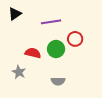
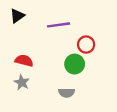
green circle: (56, 49) -> (75, 64), moved
red semicircle: (33, 53) -> (24, 61), moved

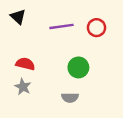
black triangle: (17, 16) -> (18, 17), turned -42
red circle: (86, 45) -> (97, 28), moved

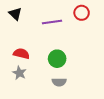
red circle: (97, 28) -> (82, 13), moved
green circle: (78, 67) -> (57, 59), moved

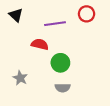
red semicircle: (21, 54) -> (40, 44), moved

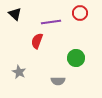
red semicircle: (40, 44) -> (37, 41), turned -84
green circle: (60, 63) -> (76, 58), moved

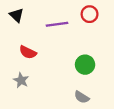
red semicircle: (37, 41) -> (28, 52), moved, turned -84
gray semicircle: (58, 81) -> (82, 97), moved, turned 32

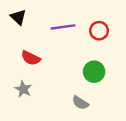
red circle: (90, 14) -> (99, 31), moved
gray semicircle: (82, 97) -> (80, 103), moved

